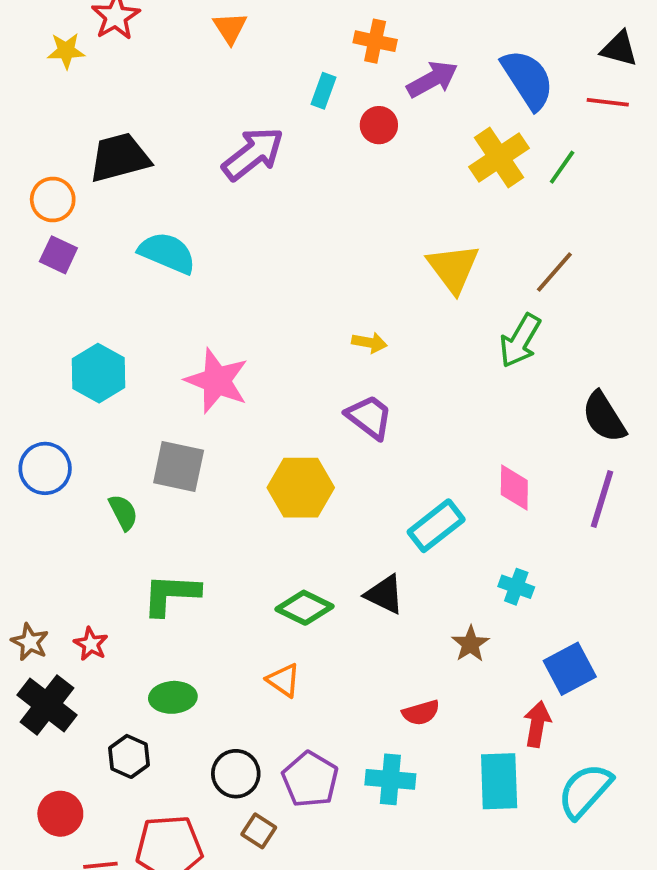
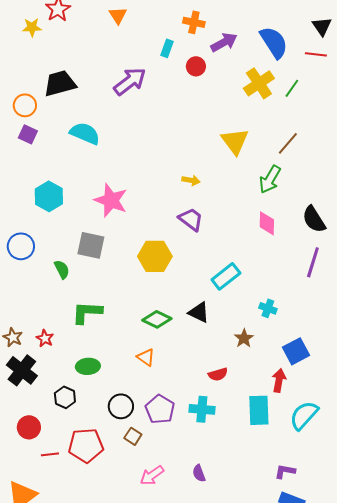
black triangle: (619, 49) -> (322, 26), turned 40
pink diamond: (514, 488) -> (267, 223), moved

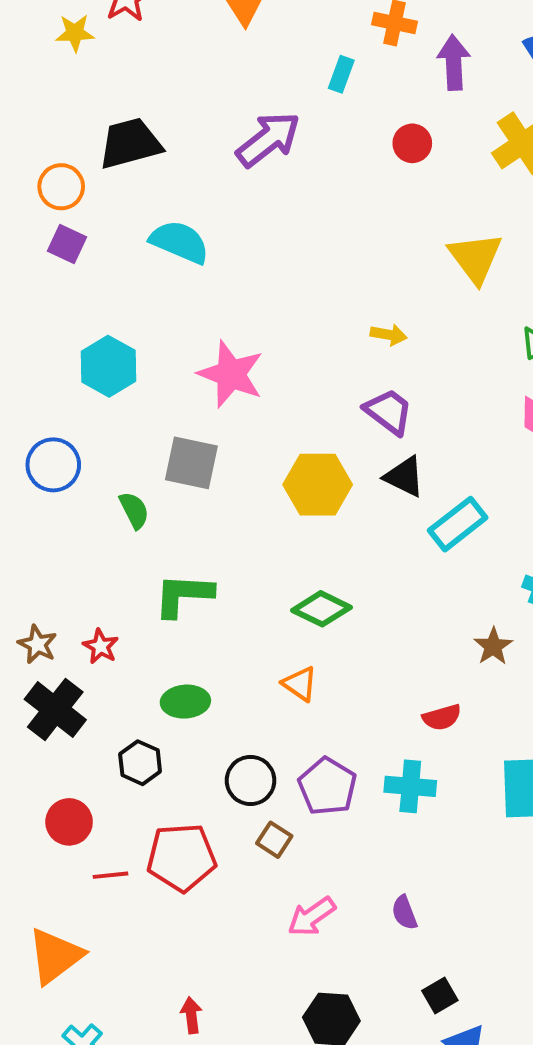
purple arrow: (224, 42) -> (454, 62), turned -64
red circle: (196, 66) -> (412, 143), moved
black triangle: (199, 312) -> (404, 477), moved

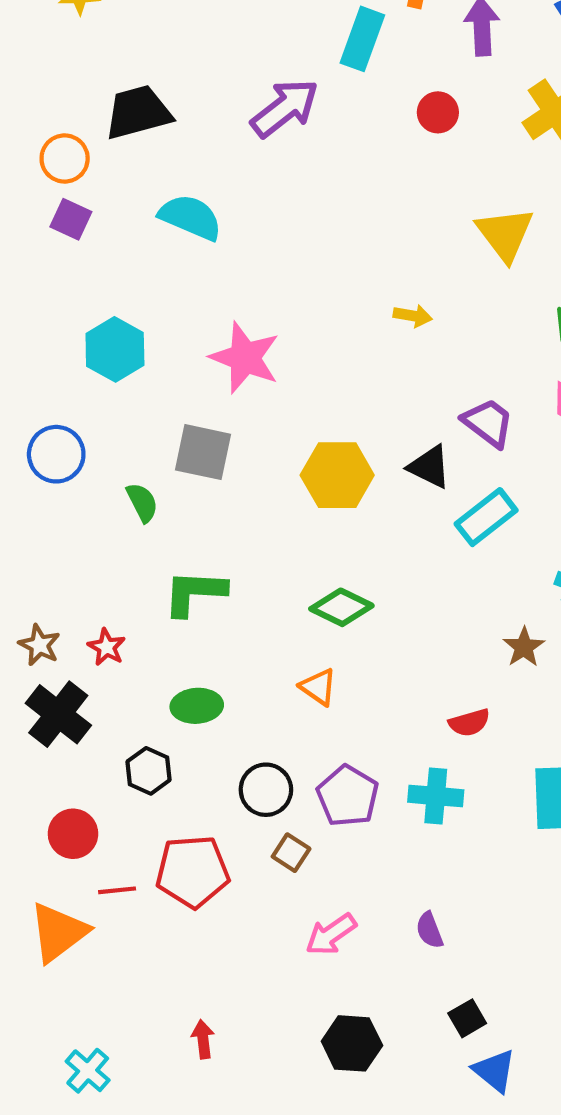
cyan rectangle: (341, 74) -> (362, 39), size x1.6
purple trapezoid: (389, 412) -> (488, 423), moved
orange triangle: (55, 956) -> (58, 932), moved

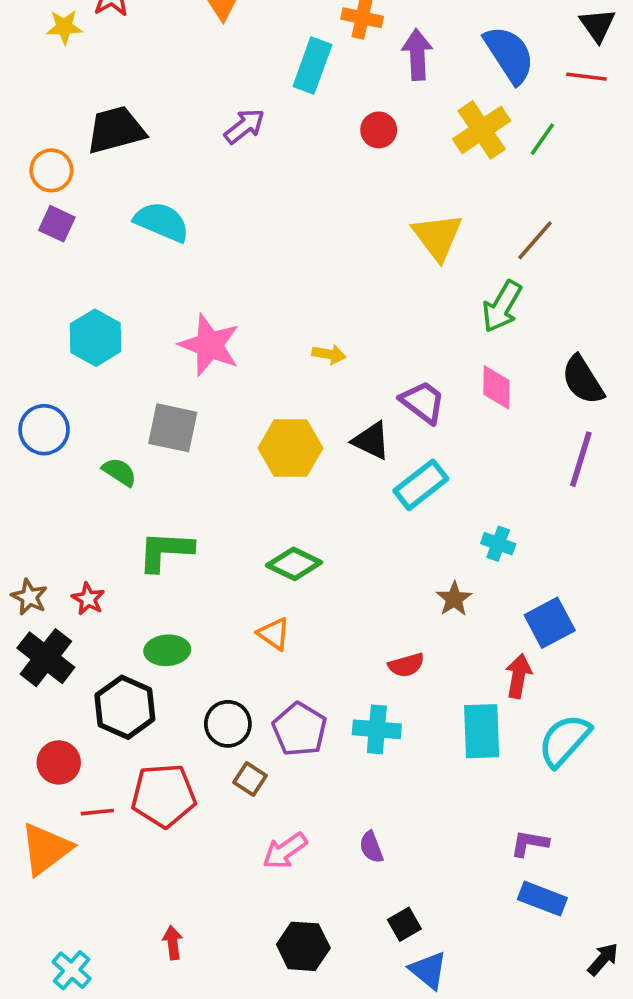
purple arrow: (285, 108) -> (244, 126), size x0.7
yellow arrow: (413, 316) -> (329, 354), moved
green semicircle: (142, 502) -> (119, 472), turned -30
black hexagon: (148, 771) -> (125, 707), size x1.5

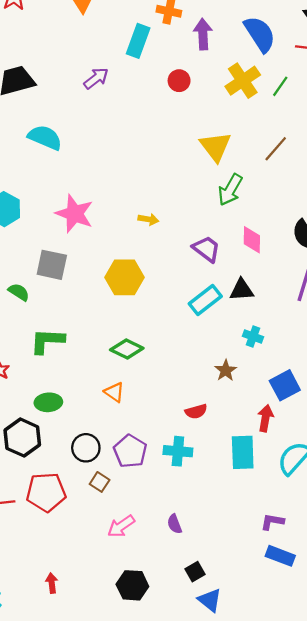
green arrow: (502, 306) -> (230, 190), moved
black triangle: (371, 441) -> (242, 290), moved, turned -30

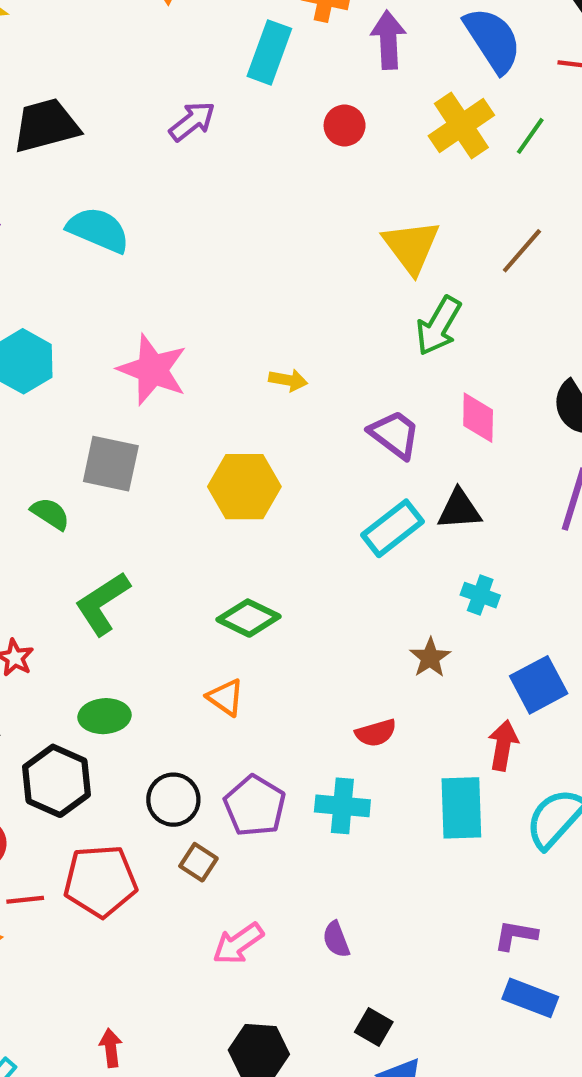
green L-shape: (47, 341) -> (102, 603), turned -36
black square: (195, 572) -> (374, 1027), turned -30

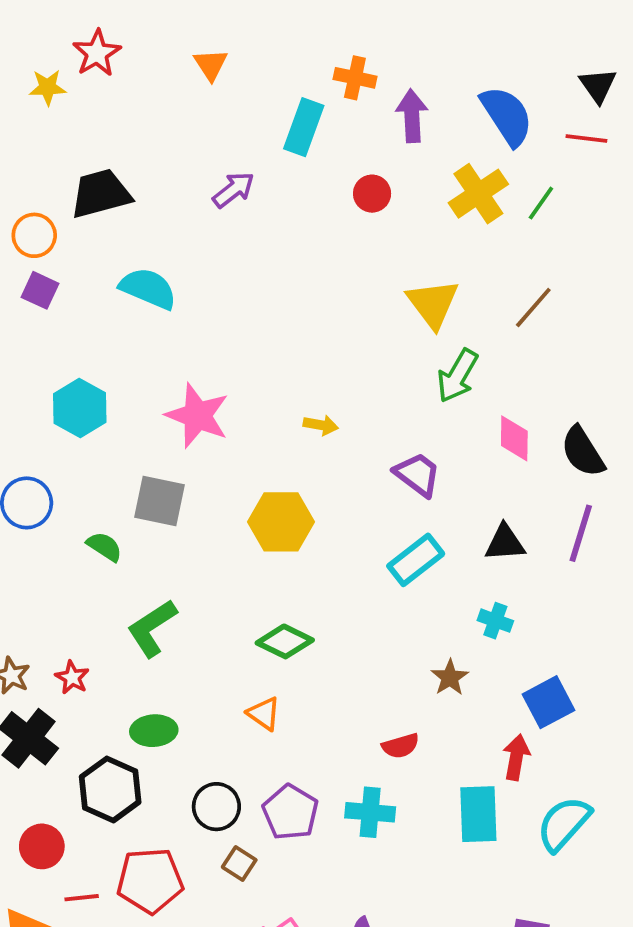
pink diamond: (478, 418) -> (514, 438), moved
black triangle: (459, 510) -> (505, 543), moved

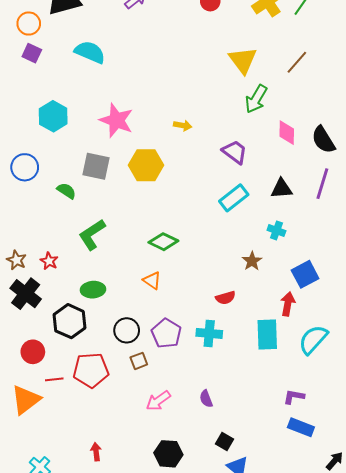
yellow hexagon: (281, 522) -> (146, 165), moved
brown square: (239, 863) -> (139, 361), turned 36

